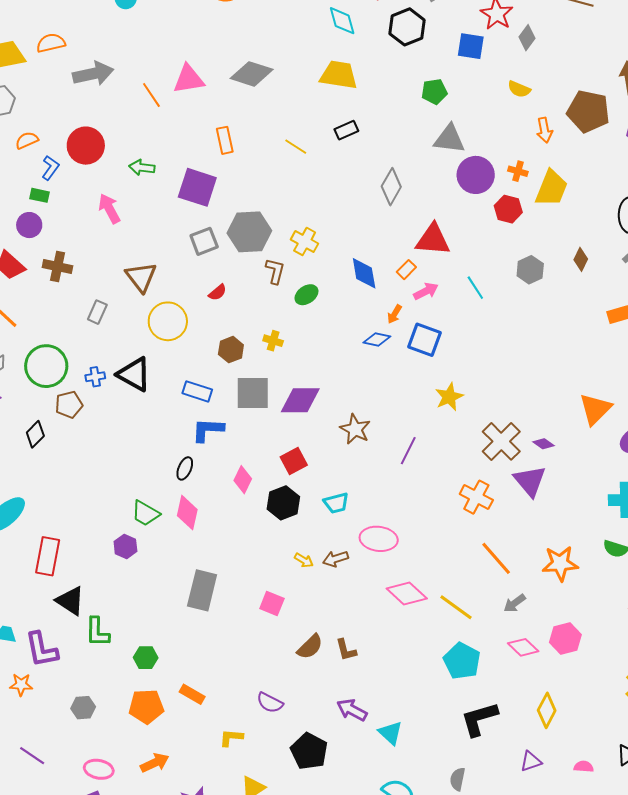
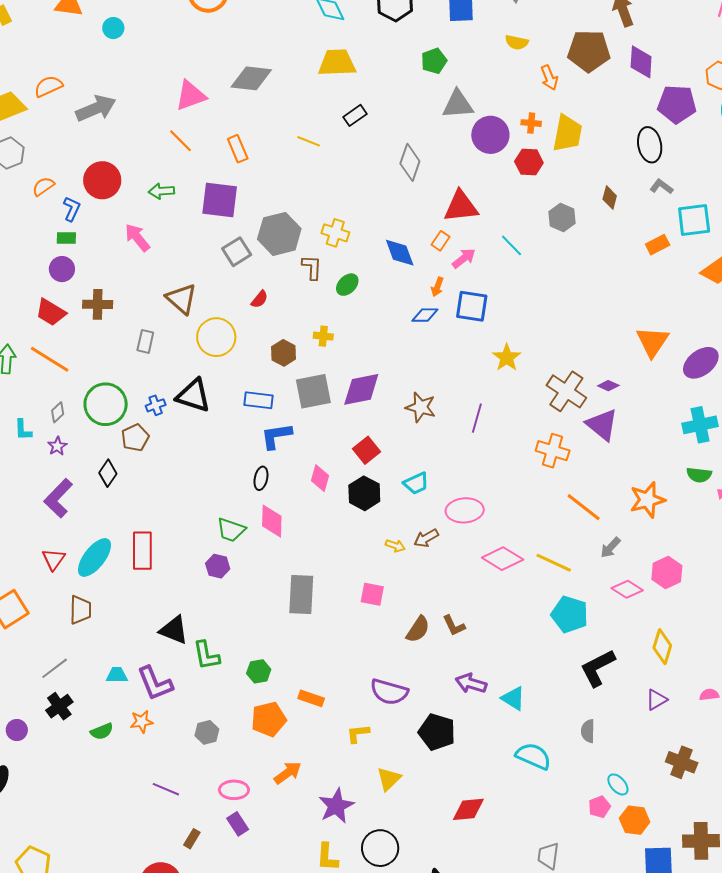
orange line: (151, 95) -> (180, 141), moved
red rectangle: (48, 556) -> (142, 551), moved
purple semicircle: (270, 703) -> (389, 692), size x1.4

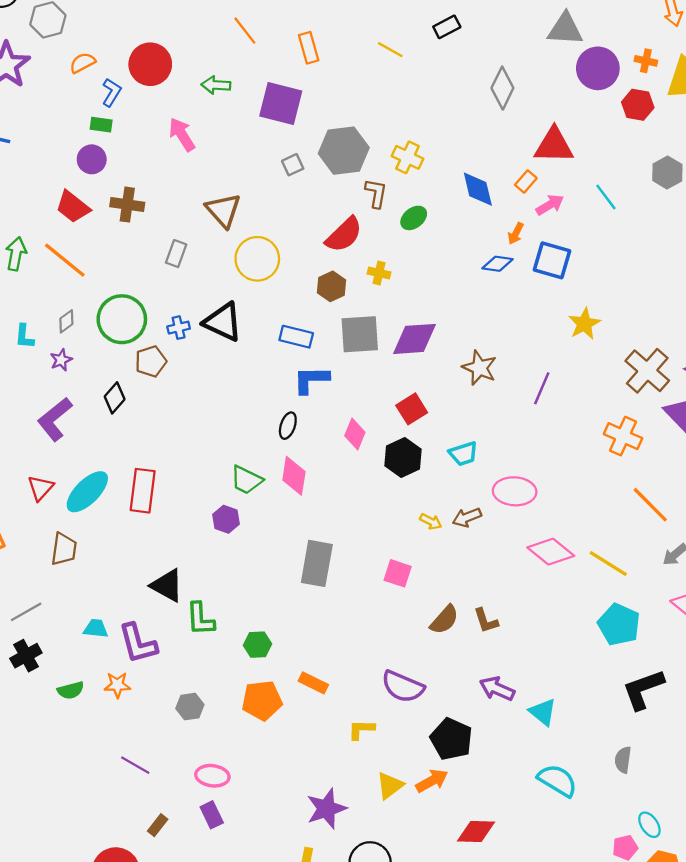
gray square: (237, 252) -> (293, 165), size x0.7
red semicircle: (260, 299) -> (344, 235), moved, size x1.8
orange arrow: (288, 773) -> (432, 781), moved

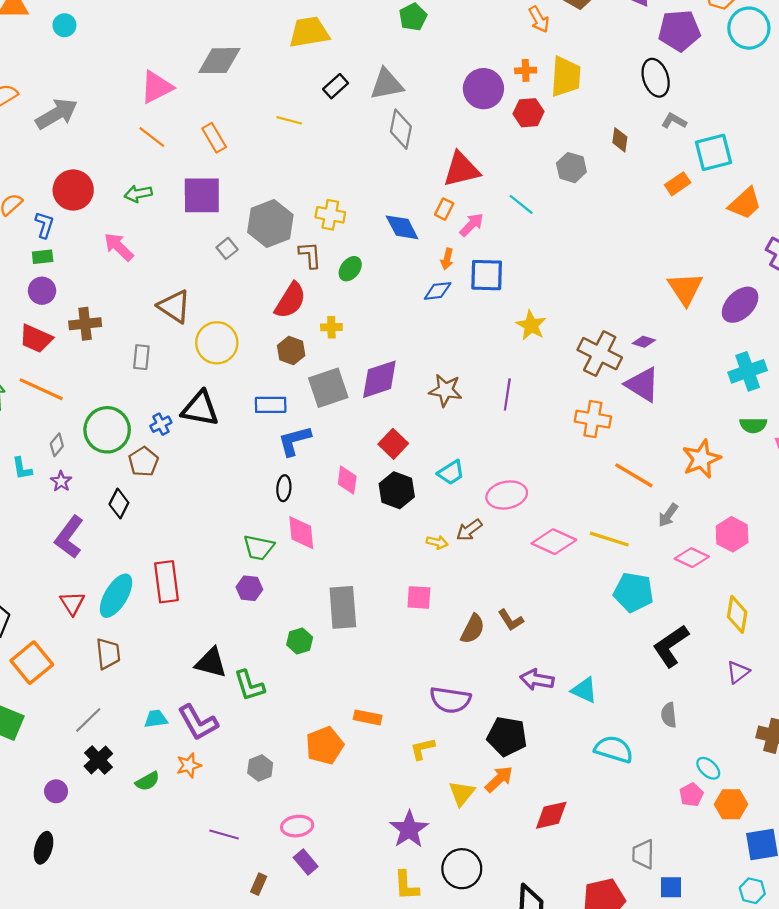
gray triangle: (565, 29) -> (387, 84), moved
green hexagon: (258, 645) -> (300, 641), moved

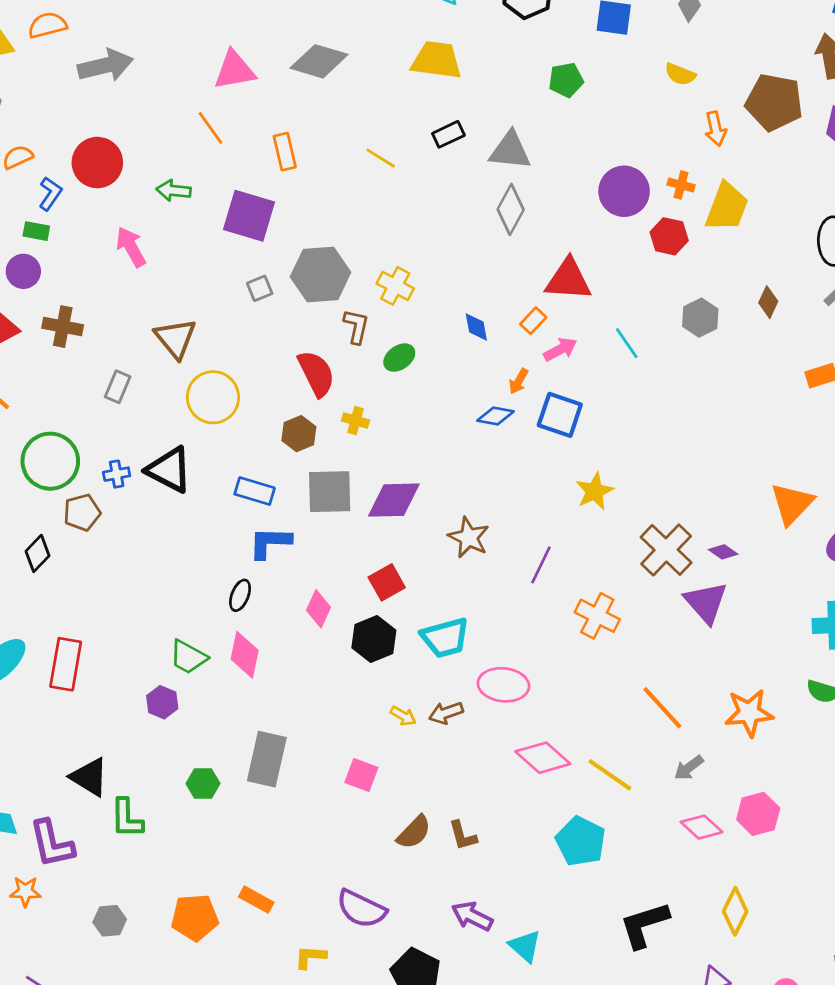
blue diamond: (402, 227) -> (476, 327), size x0.7
red semicircle: (290, 300) -> (316, 374), turned -75
orange cross: (593, 419) -> (597, 616), moved
cyan trapezoid: (451, 473) -> (445, 638), size x1.4
cyan pentagon: (633, 592) -> (581, 841), moved

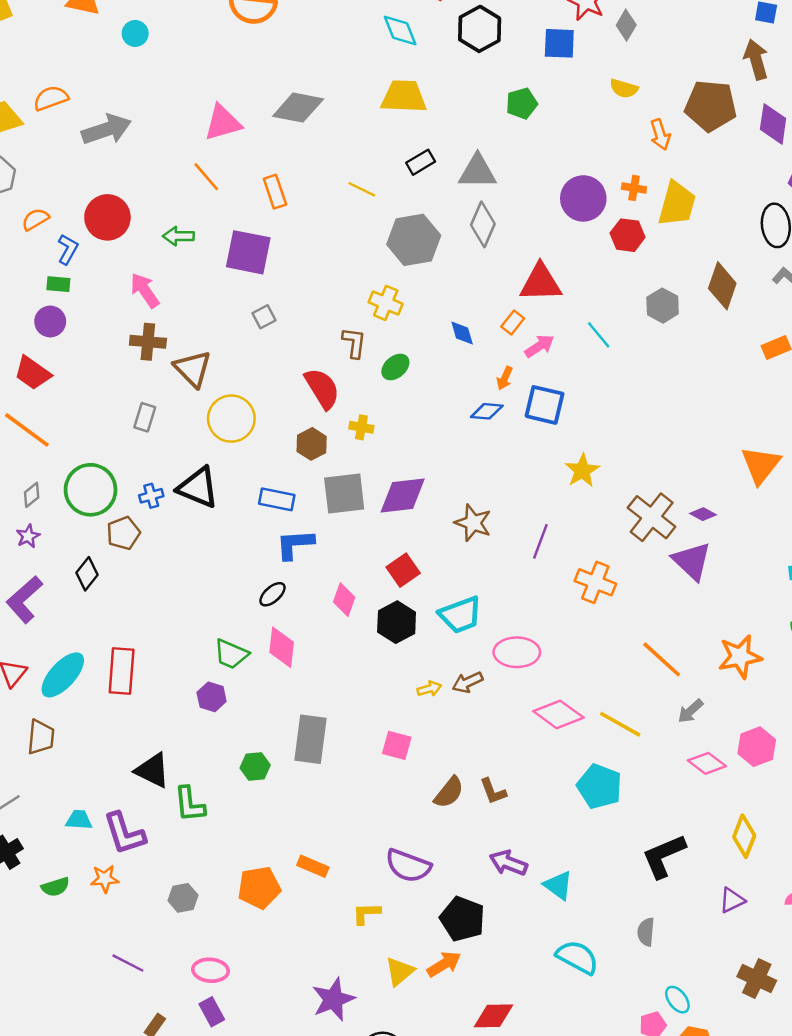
gray hexagon: (321, 275) -> (414, 240), moved
brown diamond: (768, 302) -> (722, 286), size x1.6
brown cross: (63, 327) -> (148, 342), moved
black ellipse: (240, 595) -> (272, 594), turned 32
yellow arrow: (403, 716) -> (429, 689), turned -40

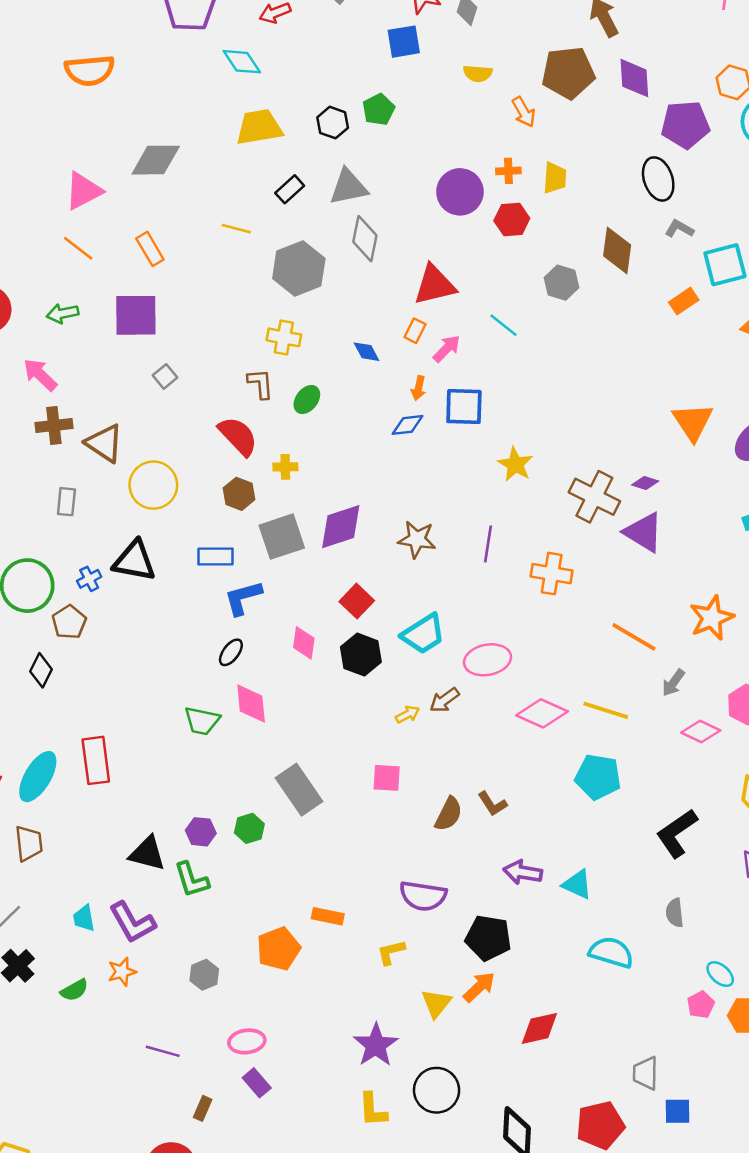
black hexagon: (480, 29) -> (333, 123), moved, size x0.7
yellow trapezoid: (677, 204) -> (555, 178), size x0.7
purple hexagon: (212, 697) -> (201, 832), moved
gray rectangle: (310, 739) -> (299, 790), turned -30
cyan trapezoid: (79, 820) -> (84, 918), turned -92

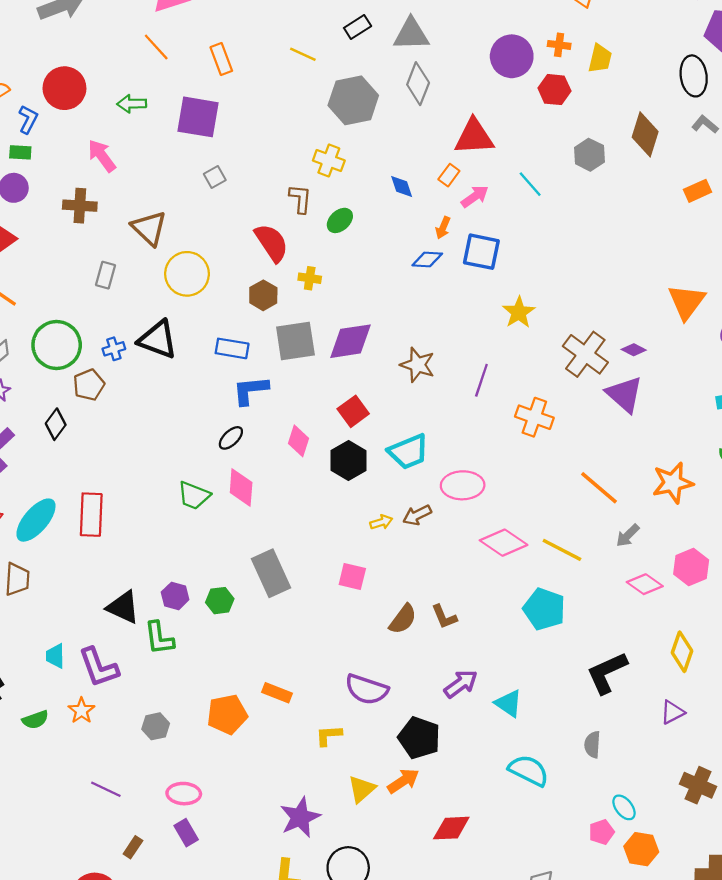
brown cross: (54, 426) -> (80, 206), moved
purple arrow: (523, 872) -> (461, 684), turned 124
orange star: (122, 972) -> (81, 711), turned -30

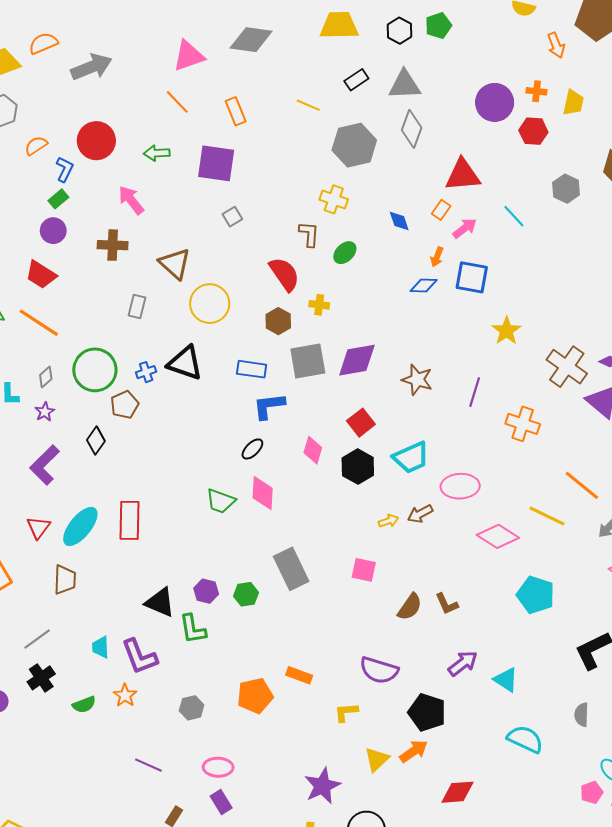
green rectangle: (20, 152) -> (58, 199), turned -42
yellow line: (562, 550) -> (547, 516), moved

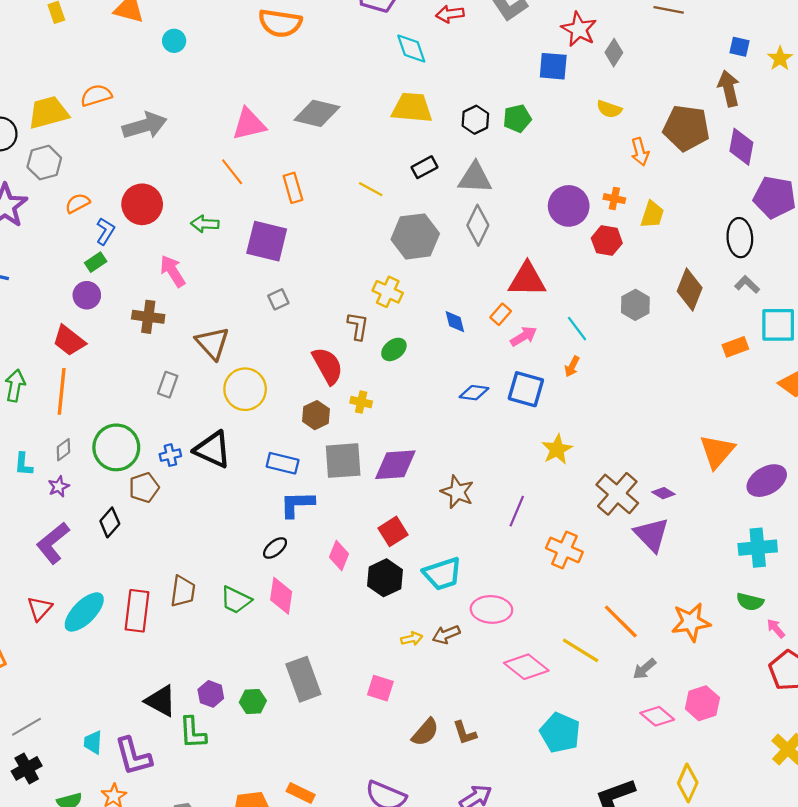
orange arrow: (437, 257) -> (572, 366), moved
orange line: (39, 323) -> (62, 391), turned 57
brown trapezoid: (65, 580) -> (183, 591), moved

